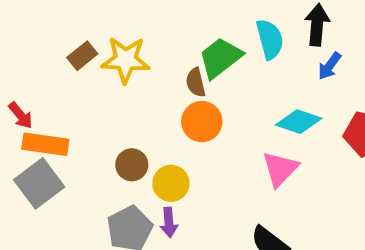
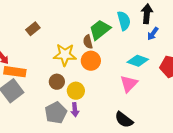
yellow star: (126, 60) -> (65, 55), moved

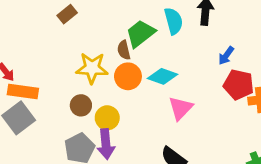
brown rectangle: (33, 29) -> (67, 14), moved
blue arrow: (153, 34) -> (226, 56), moved
cyan diamond: (138, 61) -> (163, 76), moved
purple arrow: (75, 110) -> (106, 144), size x1.5

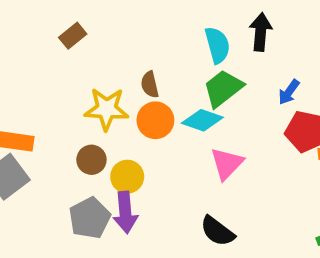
green trapezoid: (140, 33) -> (223, 88), moved

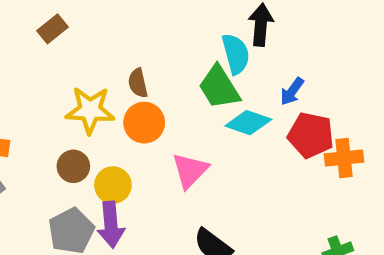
cyan semicircle: (217, 45) -> (236, 54), moved
green trapezoid: (223, 88) -> (219, 87), turned -84
cyan diamond: (202, 120) -> (248, 123), moved
pink triangle: (227, 164) -> (190, 170), moved

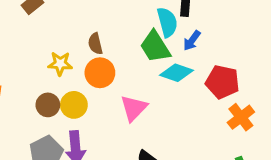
blue arrow: (292, 91) -> (192, 41), moved
yellow star: (90, 110) -> (60, 64), size x0.7
orange cross: (344, 158) -> (241, 117), moved, turned -32
yellow circle: (113, 185) -> (74, 105), moved

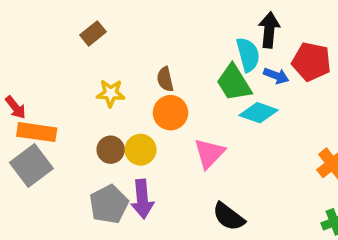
blue arrow: (192, 41) -> (276, 76), turned -105
yellow star: (60, 64) -> (111, 93), moved
red pentagon: (222, 82) -> (311, 62), moved

